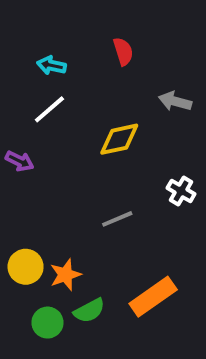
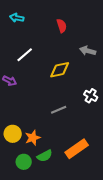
cyan arrow: (51, 65) -> (17, 18), moved

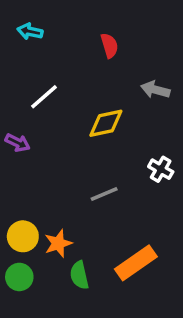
green semicircle: (45, 156) -> (79, 275), turned 105
green circle: (24, 162) -> (19, 277), moved

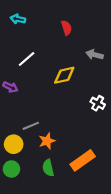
gray line: (104, 194) -> (31, 126), moved
orange star: (58, 243) -> (47, 141), moved

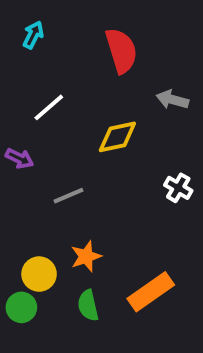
cyan arrow: (18, 19) -> (33, 35), turned 104
red semicircle: (66, 28) -> (121, 51), size x1.6
gray line: (31, 126) -> (68, 196), moved
yellow circle: (14, 144) -> (39, 274), moved

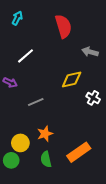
yellow diamond: (117, 137) -> (72, 79), moved

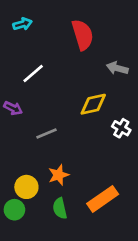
cyan arrow: (17, 18) -> (22, 24), turned 48

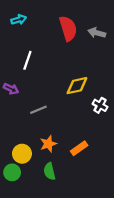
gray arrow: (117, 68) -> (97, 33), moved
white line: (33, 73) -> (27, 60), turned -30
orange rectangle: (103, 199) -> (79, 148), moved, size x0.7

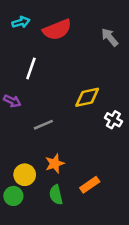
red semicircle: (68, 28) -> (57, 30), moved, turned 85
gray arrow: (97, 33) -> (110, 37), turned 35
orange rectangle: (79, 148) -> (90, 185), moved

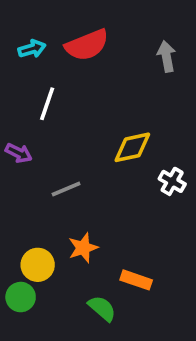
cyan arrow: (21, 22) -> (32, 49), moved
gray arrow: (110, 37) -> (166, 56), turned 30
orange rectangle: (90, 185) -> (136, 280), turned 54
green semicircle: (56, 195) -> (102, 308), moved, turned 144

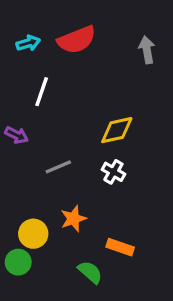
white cross: (172, 181) -> (113, 172), moved

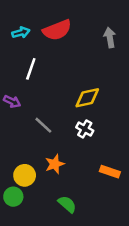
gray line: (58, 167) -> (43, 125), turned 66
orange rectangle: (120, 247) -> (110, 172), moved

